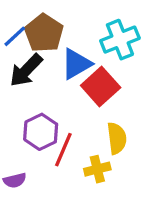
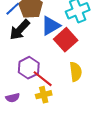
red line: (63, 150) -> (43, 79), turned -75
yellow cross: (97, 169) -> (44, 95), moved

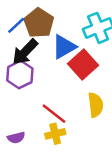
purple hexagon: (29, 68) -> (20, 75), moved

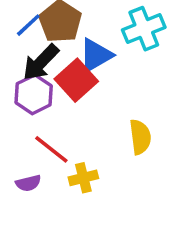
red square: (83, 64) -> (76, 80), moved
red line: (54, 114) -> (51, 149), moved

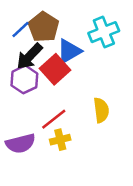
red line: (51, 149) -> (54, 119), moved, turned -76
purple semicircle: (28, 183) -> (20, 143), size x1.6

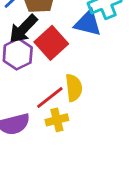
blue triangle: (69, 51) -> (88, 23), moved, turned 44
yellow semicircle: (101, 110) -> (74, 88), moved

